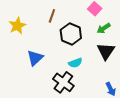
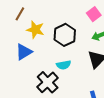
brown line: (52, 16) -> (20, 14), moved
yellow star: (17, 26) -> (35, 30), moved, turned 30

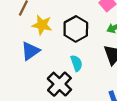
cyan semicircle: (64, 65) -> (77, 63), turned -96

